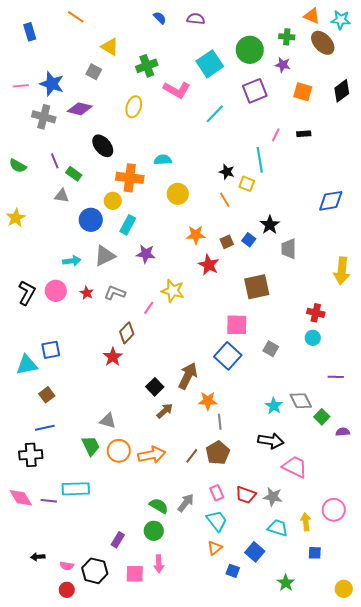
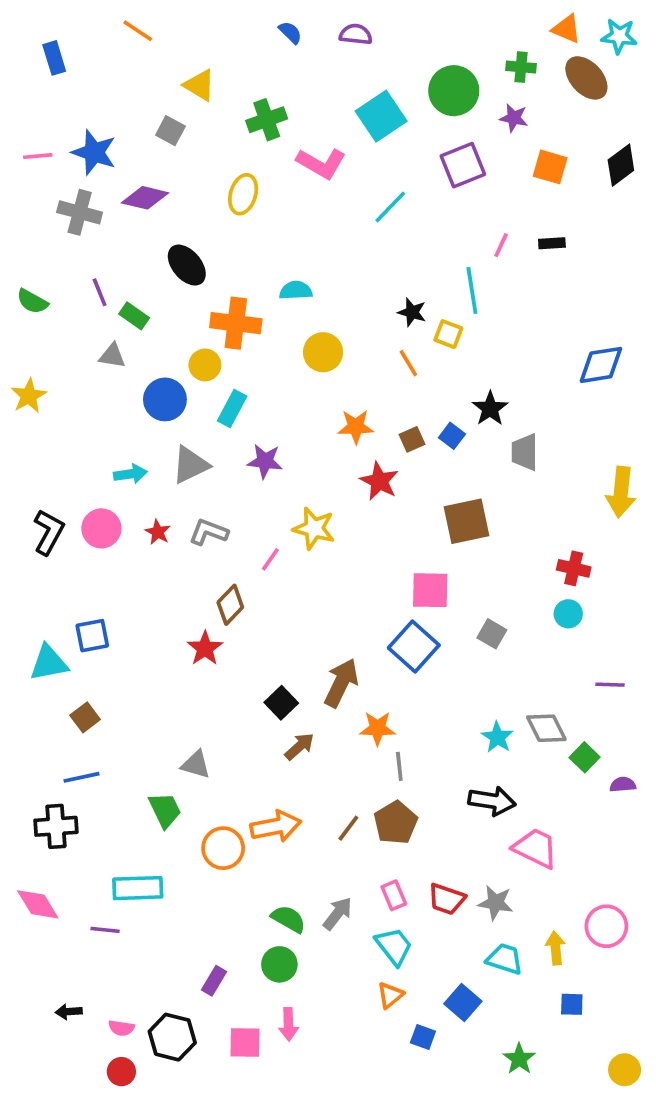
orange circle: (119, 451) -> (223, 848), moved
purple line: (49, 501) -> (105, 930), moved

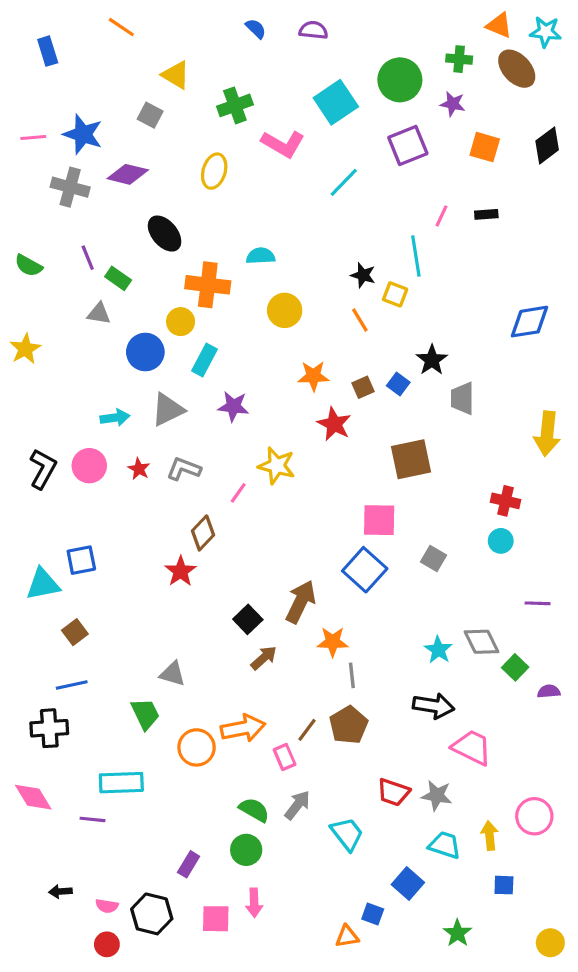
pink rectangle: (394, 895) -> (285, 757), moved
orange triangle: (390, 995) -> (347, 936), moved, turned 30

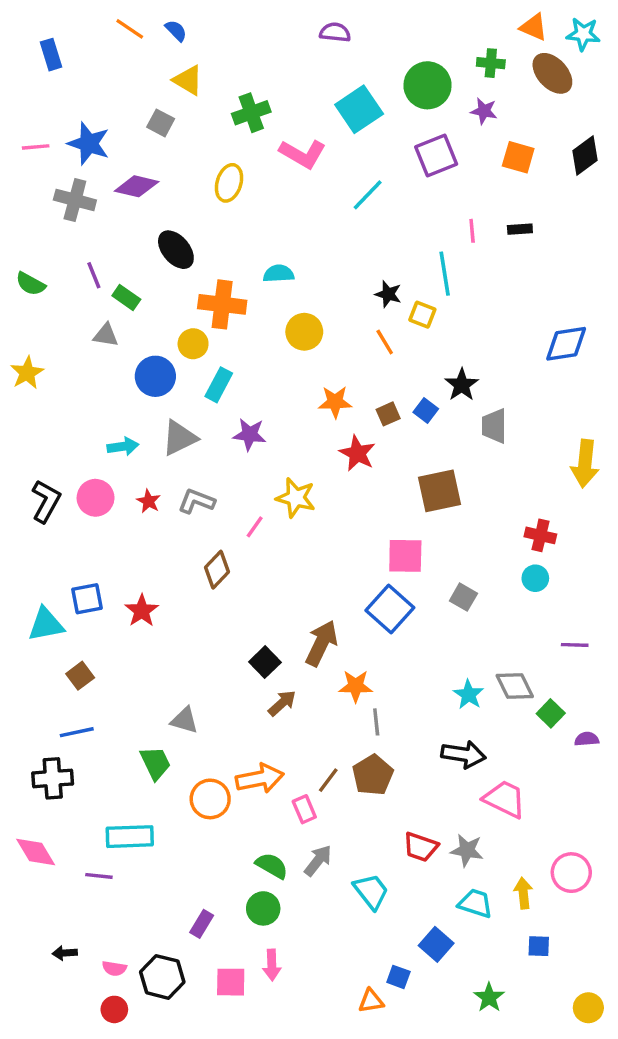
blue semicircle: (256, 29) -> (176, 31), moved
pink line: (441, 216) -> (472, 231), turned -30
red star: (181, 571) -> (142, 611), moved

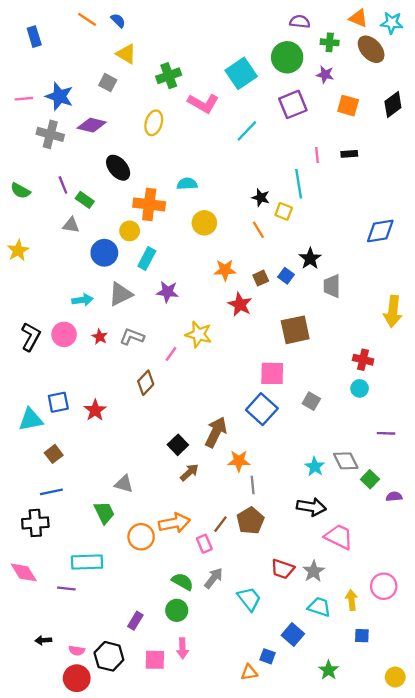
purple semicircle: (335, 32) -> (300, 22), moved
gray star: (467, 850) -> (314, 571), turned 30
red circle: (114, 1009) -> (77, 678), size x1.5

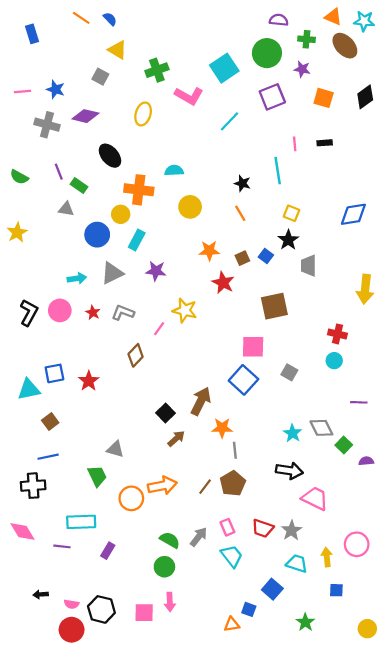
blue star: (59, 96) -> (56, 89), size x0.7
yellow square: (284, 211) -> (292, 213), moved
pink rectangle: (204, 544) -> (227, 527), moved
purple rectangle: (135, 621) -> (108, 551), moved

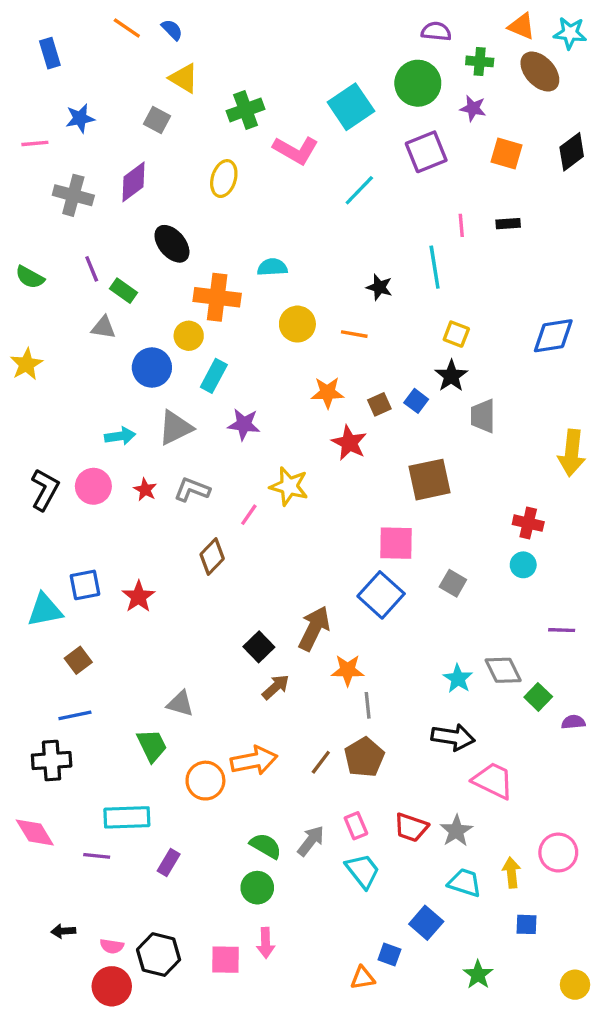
blue star: (56, 89) -> (80, 118), moved, turned -30
purple diamond: (85, 116) -> (134, 182), turned -50
orange line: (240, 213) -> (354, 334), moved, turned -49

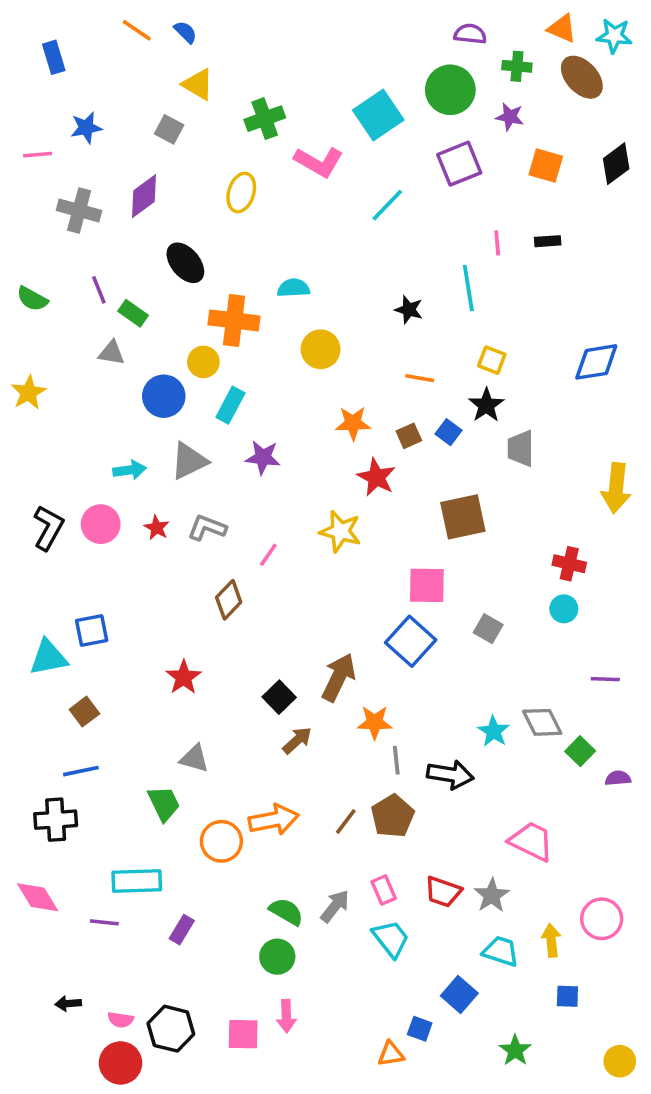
orange line: (354, 334) -> (420, 378), moved
yellow star: (289, 486) -> (340, 531), moved
red star: (139, 597) -> (184, 677), moved
black arrow: (453, 737) -> (450, 775), moved

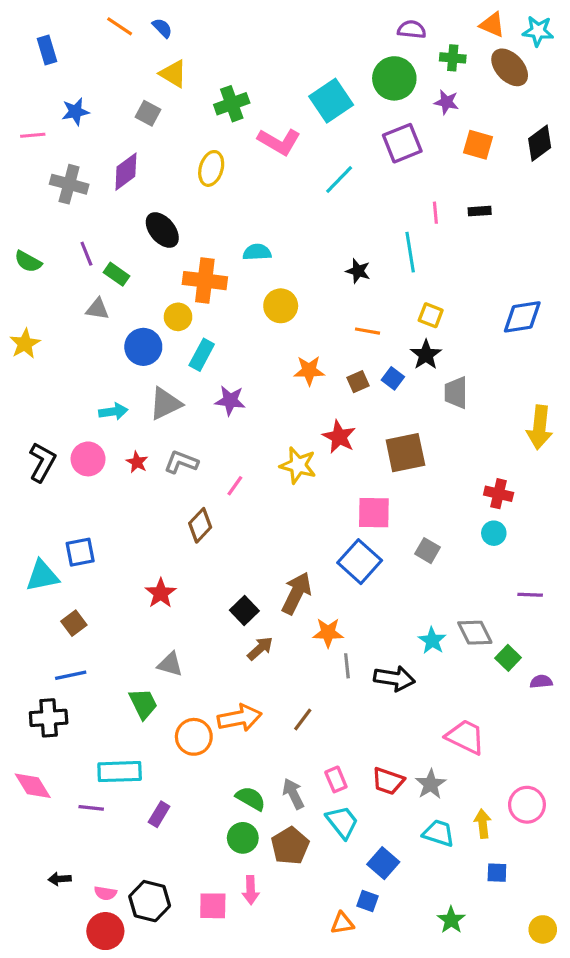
red star: (376, 477) -> (339, 437), moved
brown pentagon: (393, 816) -> (290, 846), moved
gray arrow: (335, 906) -> (293, 794), turned -64
blue square: (459, 994) -> (383, 863), moved

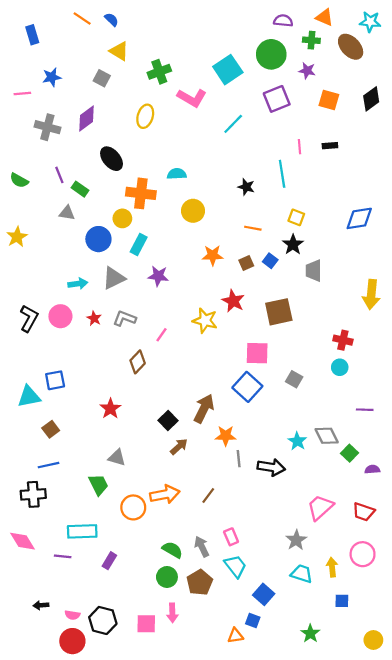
orange triangle: (492, 25) -> (324, 17), moved
pink trapezoid: (465, 737) -> (320, 507), turned -68
red trapezoid: (388, 781) -> (364, 512), moved

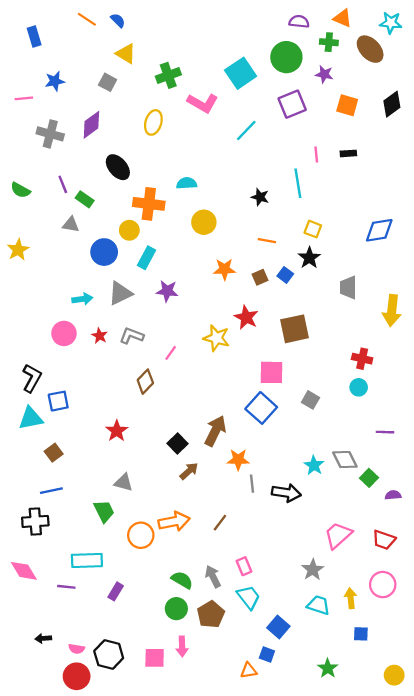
gray trapezoid: (314, 271) -> (348, 288), moved
black L-shape: (29, 318) -> (32, 378), moved

